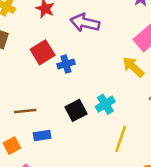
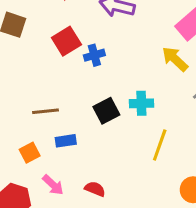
cyan cross: (105, 104) -> (141, 103), turned 30

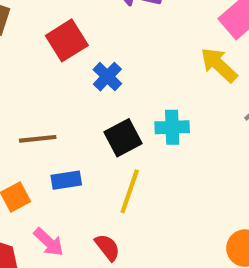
blue cross: (94, 55) -> (107, 77), moved, turned -30
yellow line: (160, 145) -> (130, 191), moved
red semicircle: (95, 189) -> (107, 247), turned 30

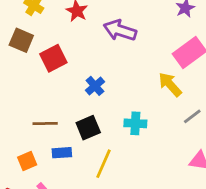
red square: (67, 40) -> (53, 58), moved
black square: (123, 138) -> (88, 128), moved

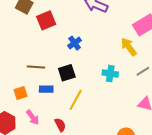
cyan cross: (135, 123) -> (110, 74), moved

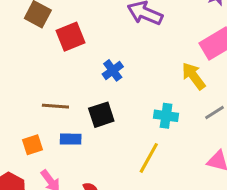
yellow line: (76, 100) -> (149, 158), moved

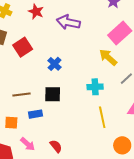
black square: (101, 115) -> (53, 94), turned 30
orange square: (32, 145) -> (11, 123), turned 32
yellow line: (149, 158) -> (102, 117), moved, turned -30

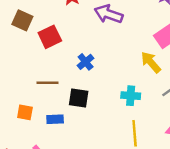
brown line: (21, 94) -> (47, 83), moved
orange square: (11, 123) -> (25, 112), moved

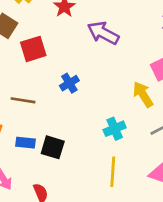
cyan cross: (131, 96) -> (115, 129), turned -36
black square: (79, 98) -> (53, 147), moved

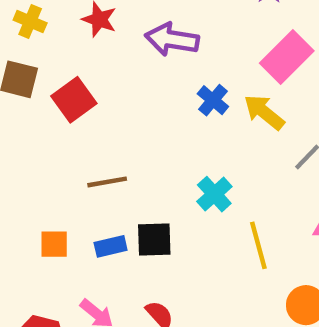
blue cross: (69, 83) -> (213, 100), moved
brown line: (23, 100) -> (107, 182), moved
cyan cross: (115, 129) -> (214, 194), moved

